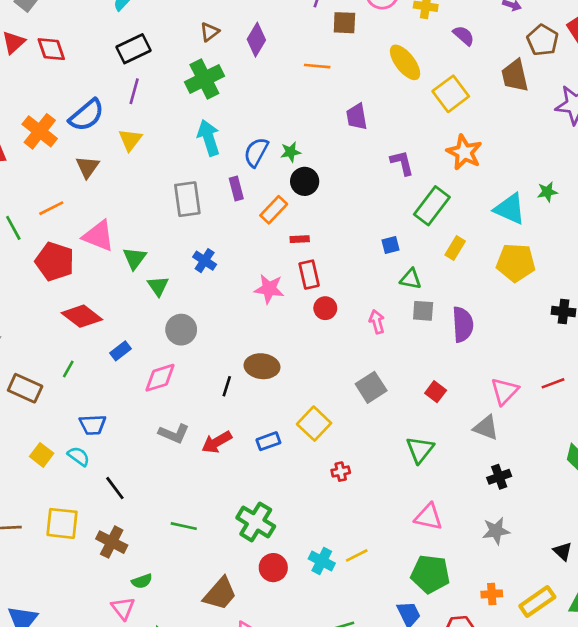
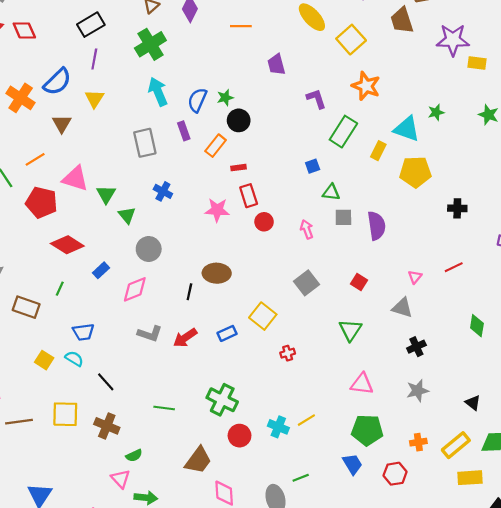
yellow rectangle: (455, 248) -> (378, 151), moved
pink triangle: (504, 391) -> (415, 277), size x0.6

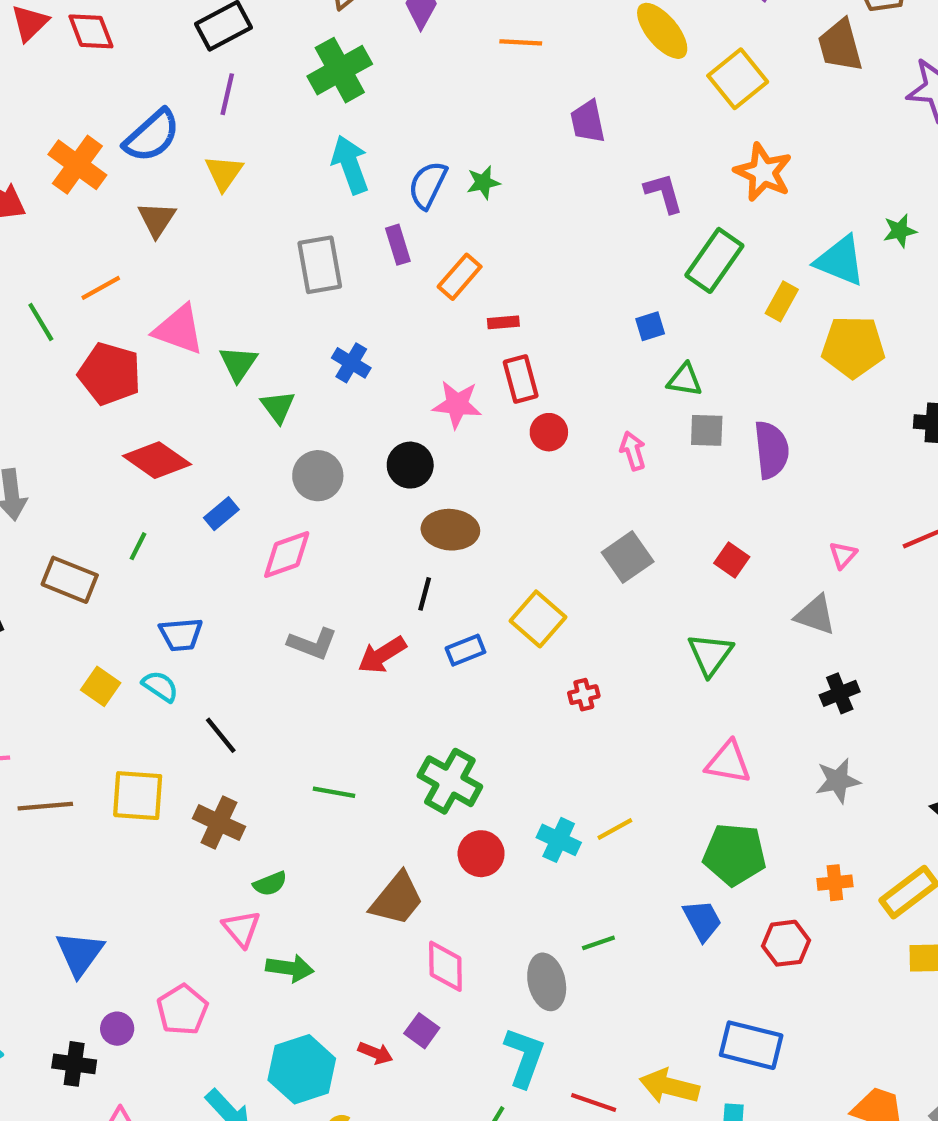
black circle: (239, 120) -> (410, 465), moved
black line: (189, 292) -> (425, 594), moved

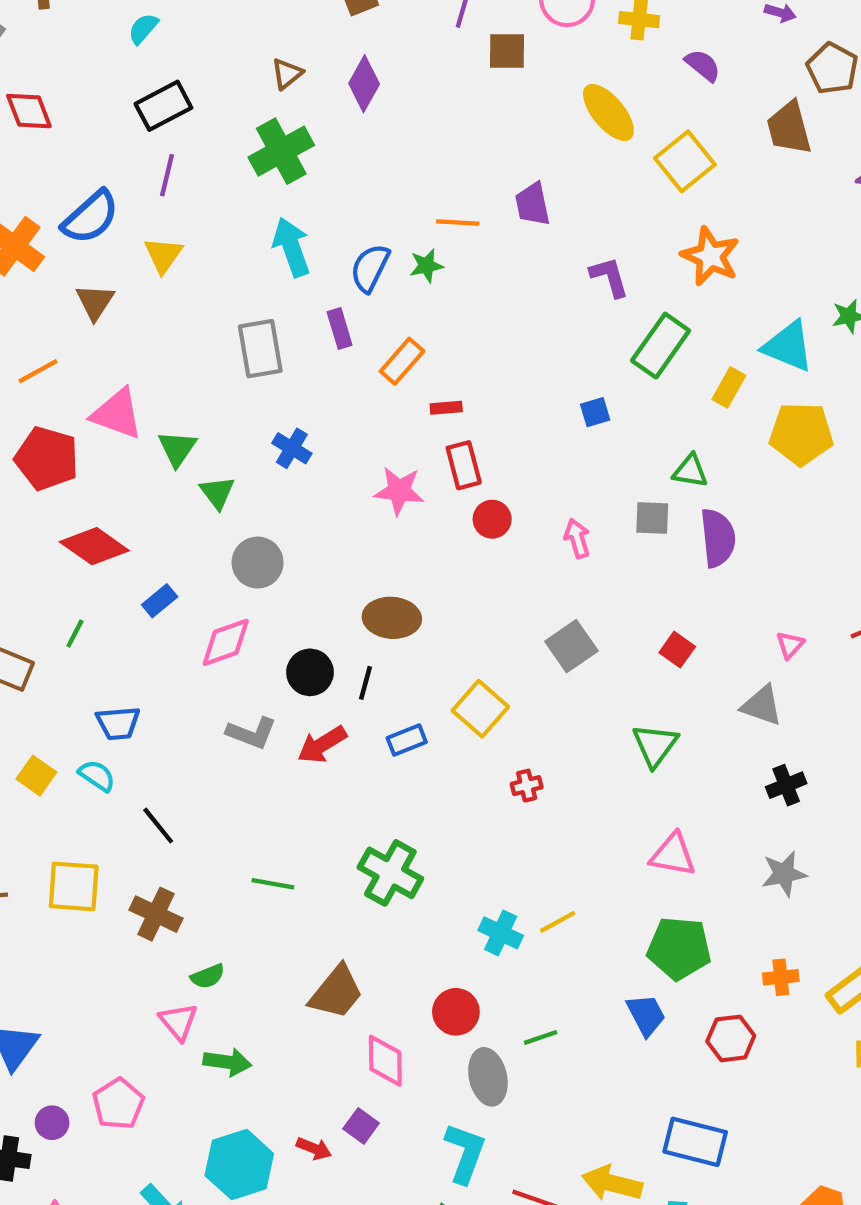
orange line: (521, 42) -> (458, 223), moved
green triangle: (685, 380) -> (690, 471), moved
black circle: (410, 465) -> (310, 672), moved
red circle: (481, 854) -> (456, 1012), moved

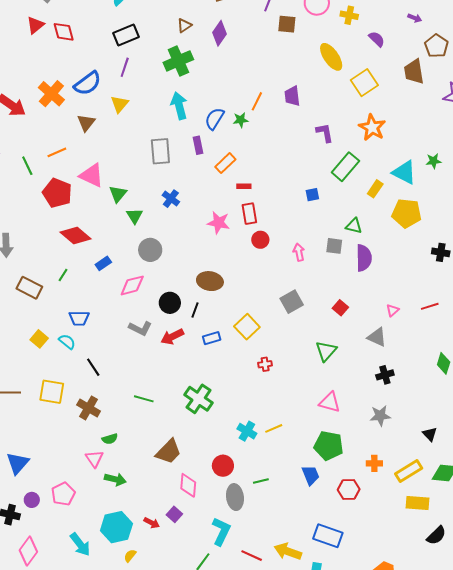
orange line: (458, 223) -> (257, 101), turned -72

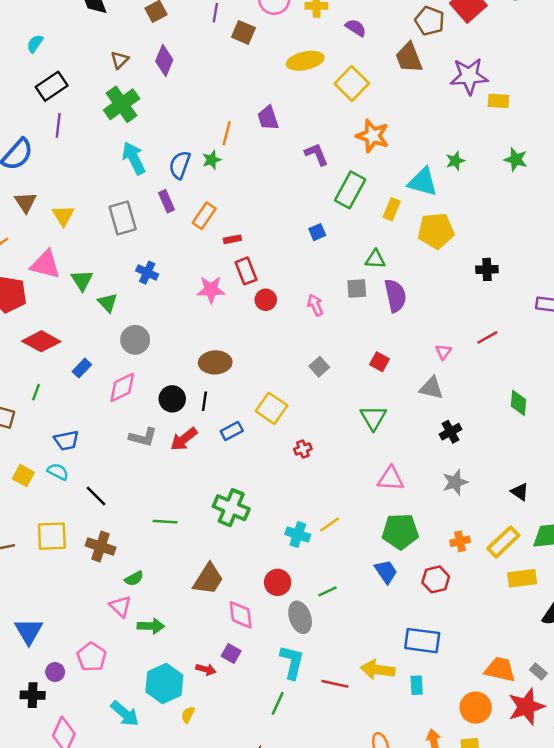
brown square: (287, 24) -> (243, 32), turned 30
yellow ellipse: (331, 57) -> (305, 61), turned -56
yellow triangle: (120, 104) -> (63, 216), moved
gray square: (292, 302) -> (319, 367), size x0.7

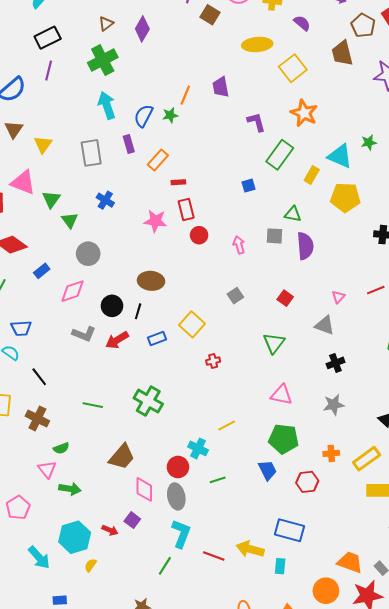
cyan cross: (298, 535) -> (198, 448), moved
gray ellipse: (300, 617) -> (176, 496), moved

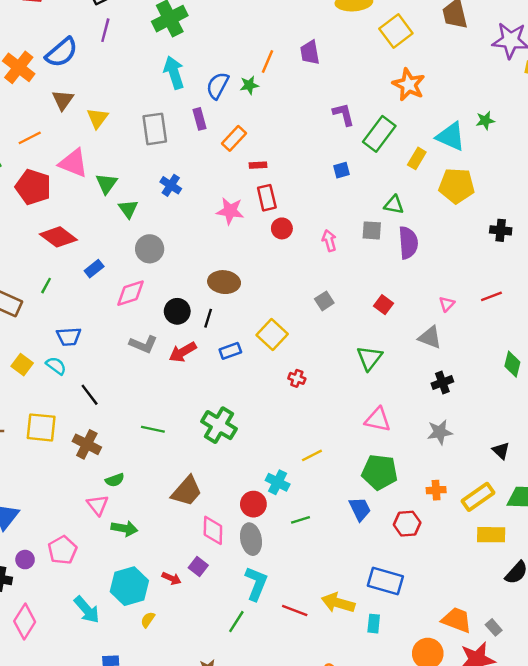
purple L-shape: (256, 122) -> (344, 114), moved
red cross: (213, 361) -> (297, 378), turned 32

